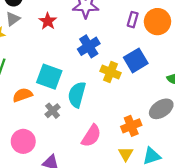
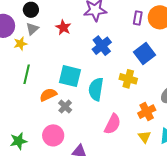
yellow cross: (110, 72) -> (128, 79), moved
gray cross: (53, 111) -> (65, 107), moved

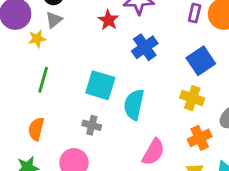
red star: (63, 27) -> (108, 20), moved
yellow cross: (128, 79) -> (192, 98), moved
orange semicircle: (48, 95) -> (36, 129), moved, turned -54
gray cross: (65, 107) -> (92, 125), turned -32

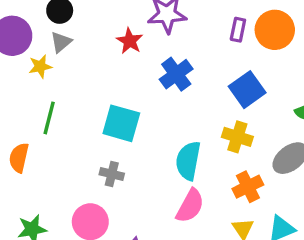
cyan semicircle: (134, 105) -> (188, 161), moved
orange semicircle: (36, 129) -> (19, 158), moved

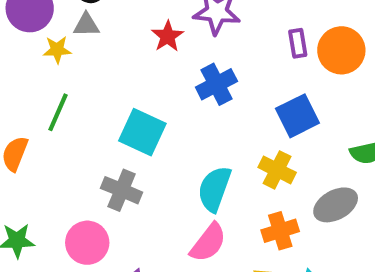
purple rectangle: (238, 30) -> (298, 43), turned -30
gray triangle: (61, 42) -> (86, 25), turned 30
gray cross: (112, 174) -> (122, 190), size x1.4

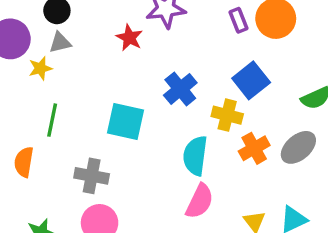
blue cross: (216, 84) -> (180, 89), moved
yellow cross: (277, 170) -> (227, 115), moved
gray cross: (122, 190) -> (92, 176), moved
orange cross: (280, 231) -> (254, 148), moved

